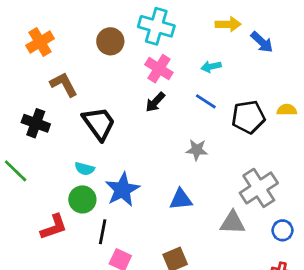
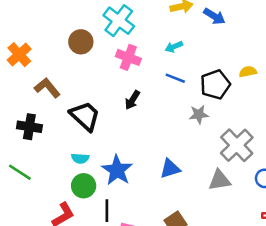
cyan cross: (156, 26) -> (119, 21), turned 32
black arrow: (155, 102) -> (132, 100), moved
gray star: (197, 150) -> (199, 114), moved

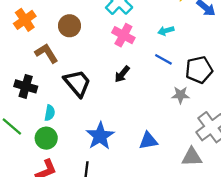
brown circle: (81, 42) -> (70, 26), moved
cyan semicircle: (80, 158) -> (50, 113), moved, turned -91
green circle: (84, 186) -> (46, 138), moved

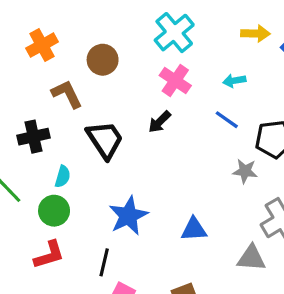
black arrow: (122, 74) -> (160, 122), moved
black cross: (26, 86) -> (33, 137), turned -35

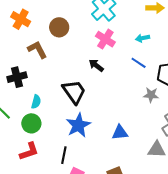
orange cross: (42, 45) -> (21, 19), turned -30
black arrow: (160, 122) -> (96, 65), turned 84
black trapezoid: (105, 140) -> (74, 92), moved

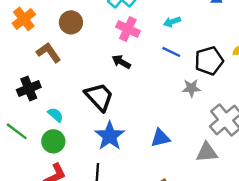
orange cross: (21, 19) -> (24, 19), turned 30
cyan semicircle: (36, 102) -> (55, 115), turned -56

